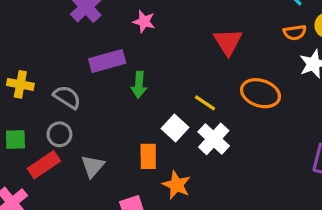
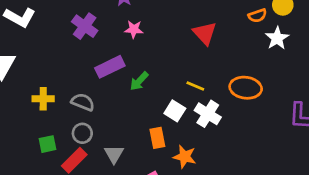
green arrow: (139, 85) -> (139, 81), turned 50
orange ellipse: (260, 93) -> (246, 88), moved

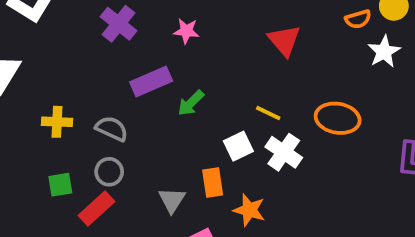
white square: (175, 111) -> (238, 146), turned 30
gray triangle: (114, 154) -> (172, 200), moved

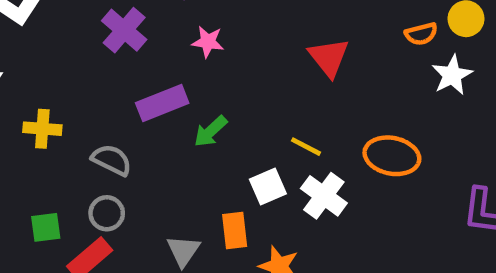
yellow cross: (57, 122) -> (42, 129), moved

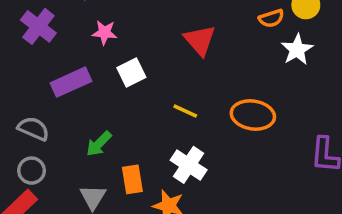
green arrow: (210, 131) -> (99, 144), moved
white square: (268, 186) -> (131, 73), moved
white cross: (324, 196) -> (189, 165), moved

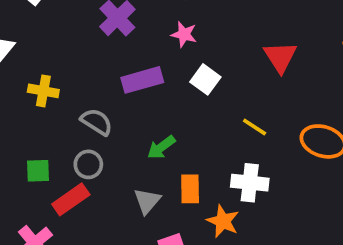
white square: (131, 73) -> (205, 79), turned -36
white cross: (189, 165) -> (250, 183), turned -36

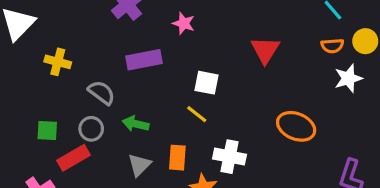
white square: (205, 79) -> (207, 83), moved, turned -30
yellow line: (255, 127) -> (197, 114), moved
green arrow: (161, 147) -> (136, 124), moved, turned 45

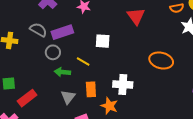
gray semicircle: (102, 93) -> (38, 30), moved
yellow line: (197, 114) -> (83, 62), moved
gray circle: (91, 129) -> (53, 52), moved

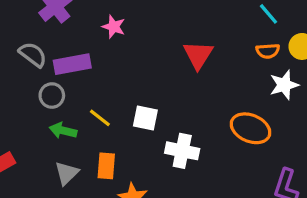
white square: (103, 41) -> (145, 118), moved
orange ellipse: (161, 60) -> (251, 128), moved
white cross: (123, 85) -> (182, 151), moved

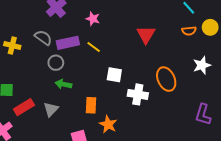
white star: (284, 85) -> (202, 65), moved
yellow line: (100, 118) -> (94, 47), moved
orange ellipse: (251, 128) -> (166, 79), moved, turned 45
gray triangle: (67, 173) -> (51, 109), moved

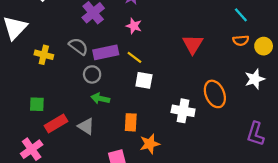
yellow circle: (210, 27) -> (264, 46), moved
white square: (114, 75) -> (144, 80), moved
gray triangle: (51, 109) -> (86, 126), turned -42
orange star: (108, 124) -> (150, 144), turned 30

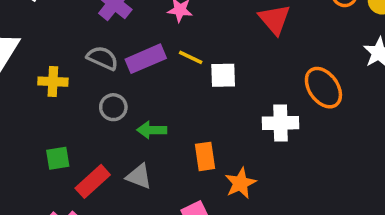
gray circle: (92, 74) -> (113, 107), moved
white square: (144, 80) -> (223, 75), moved

